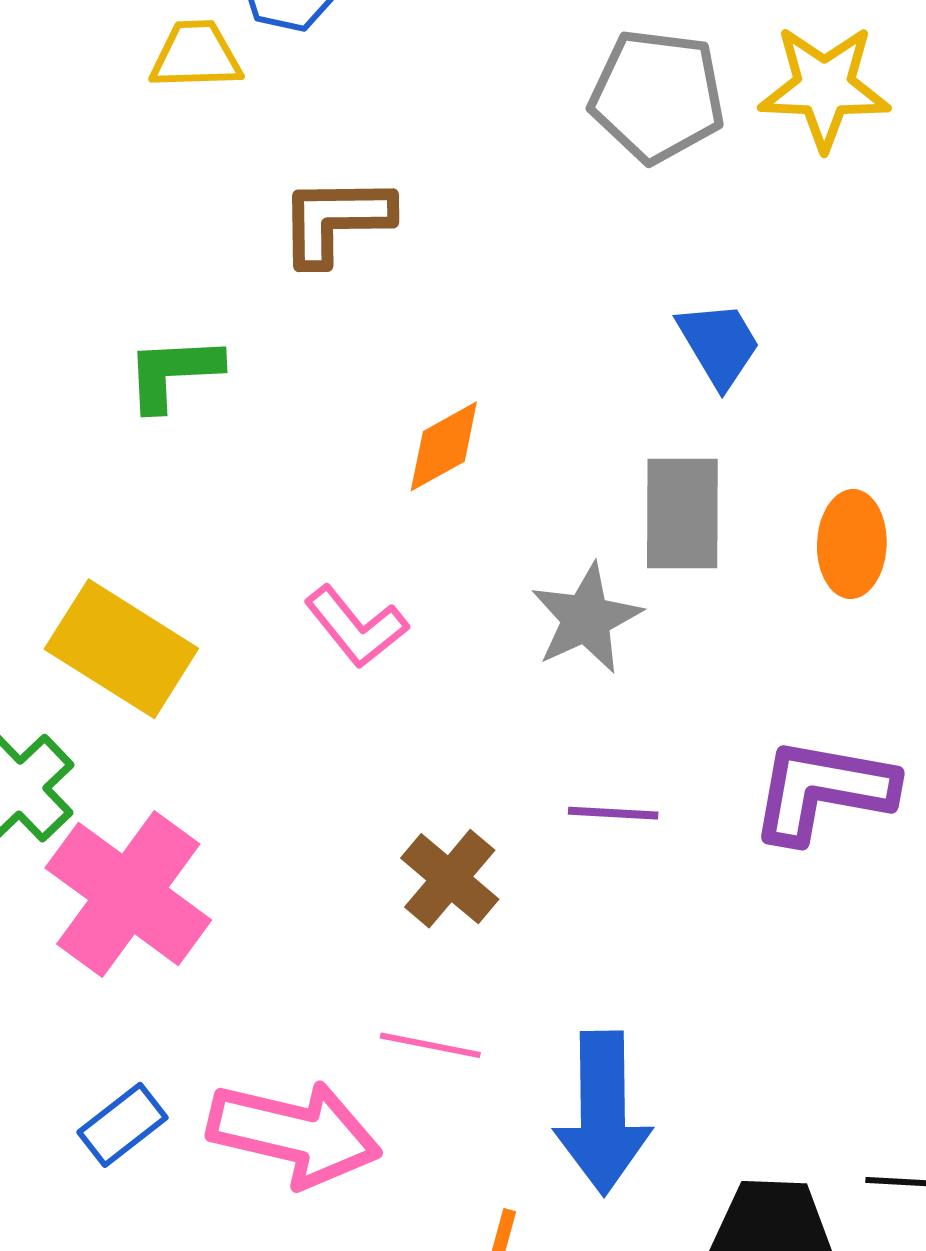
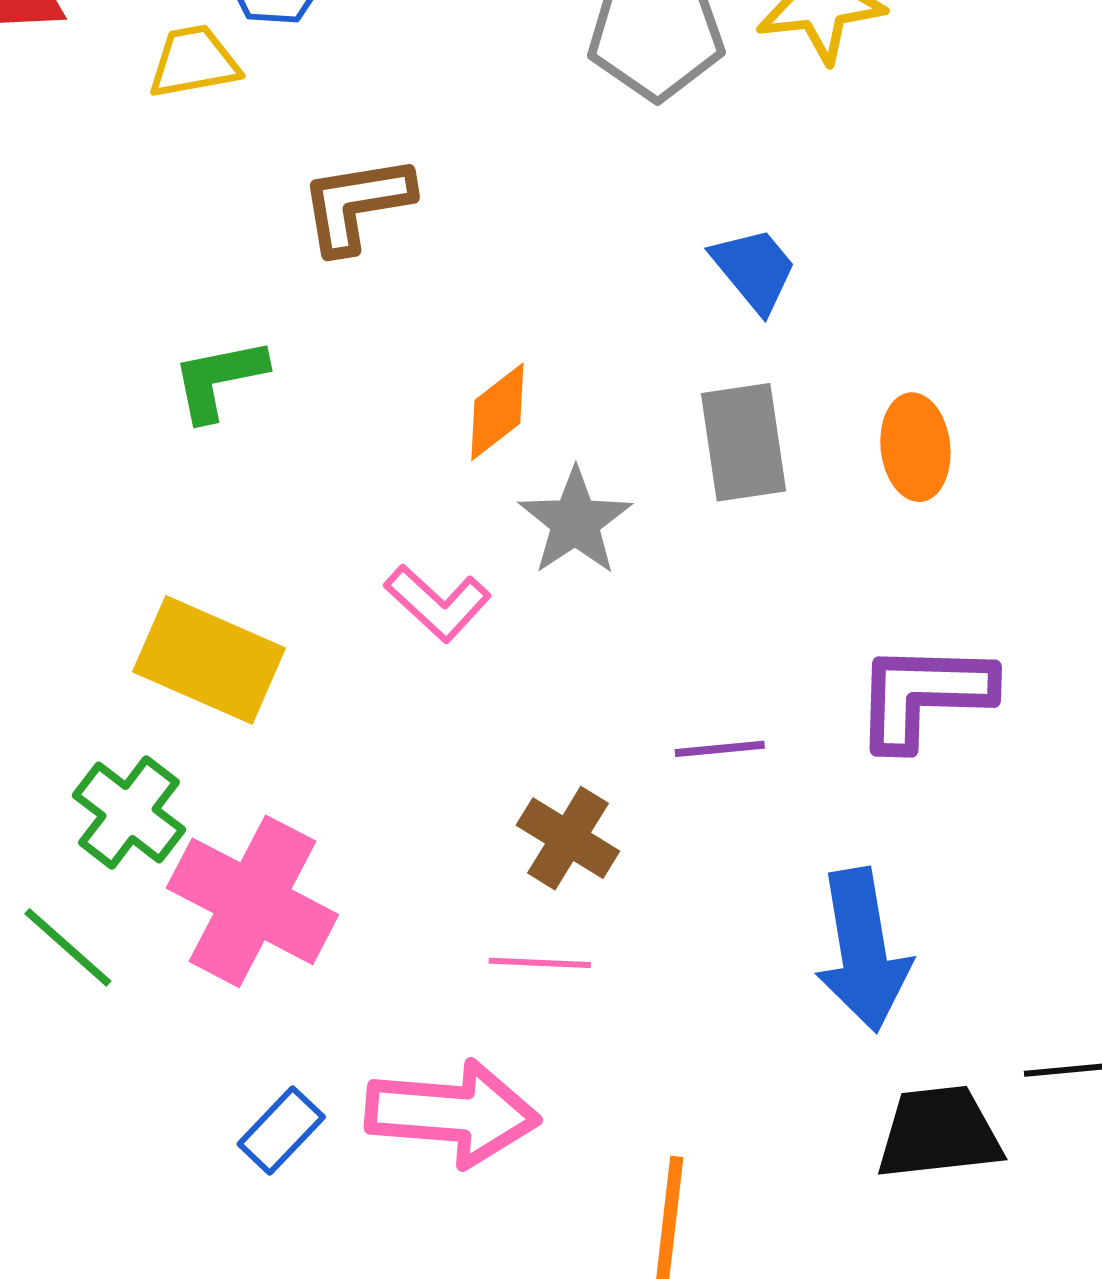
gray star: (586, 618) -> (575, 522), moved
pink line: (430, 1045) -> (540, 963), moved
blue arrow: (603, 1113) -> (863, 950), moved

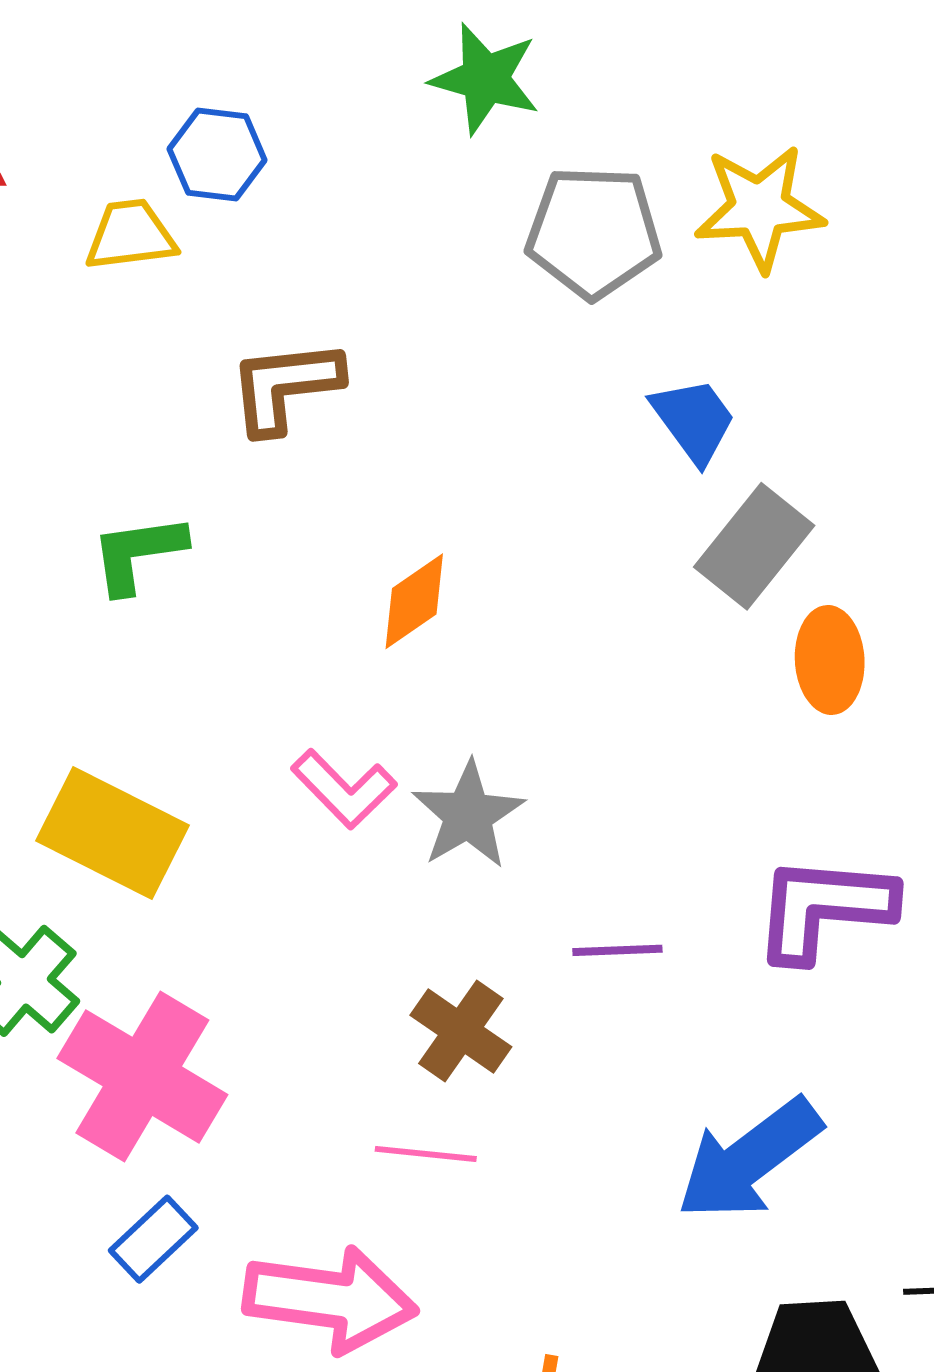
blue trapezoid: (754, 269) -> (694, 420), moved
gray rectangle: (743, 442) -> (754, 546), moved, turned 44
gray star: (575, 522) -> (468, 815), moved
blue arrow: (863, 950) -> (749, 1159), turned 59
blue rectangle: (281, 1131) -> (153, 1239), moved

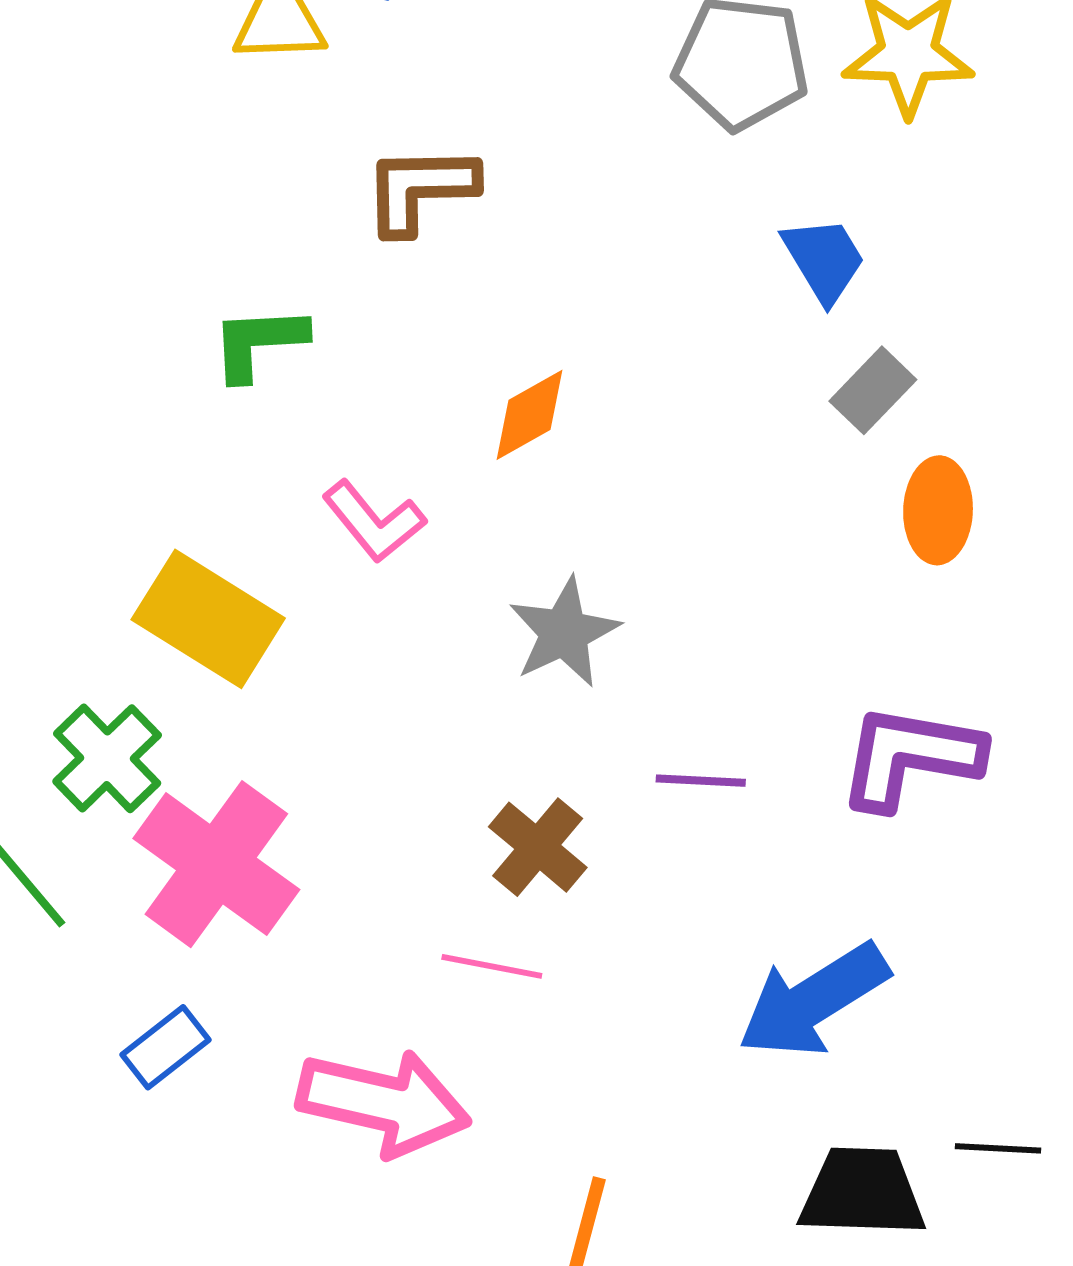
gray rectangle: (754, 546) -> (873, 390), size x0.7
pink L-shape: (344, 789) -> (374, 521), moved
blue rectangle: (153, 1239) -> (165, 1047), moved

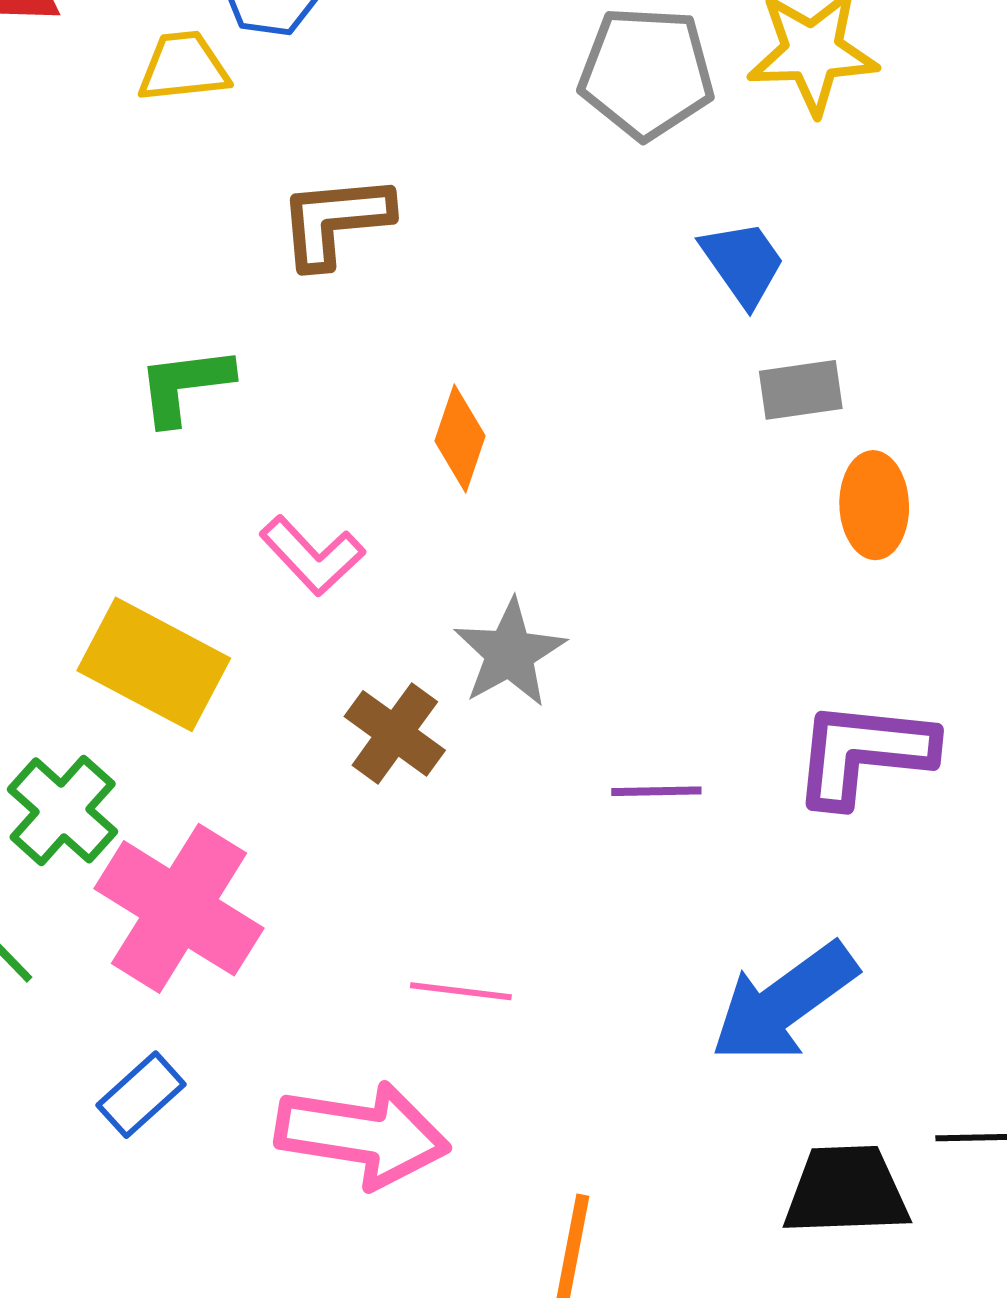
gray rectangle: (873, 390) -> (801, 390), turned 42
orange diamond: (529, 415) -> (460, 438), turned -38
brown cross: (538, 847) -> (395, 733), moved

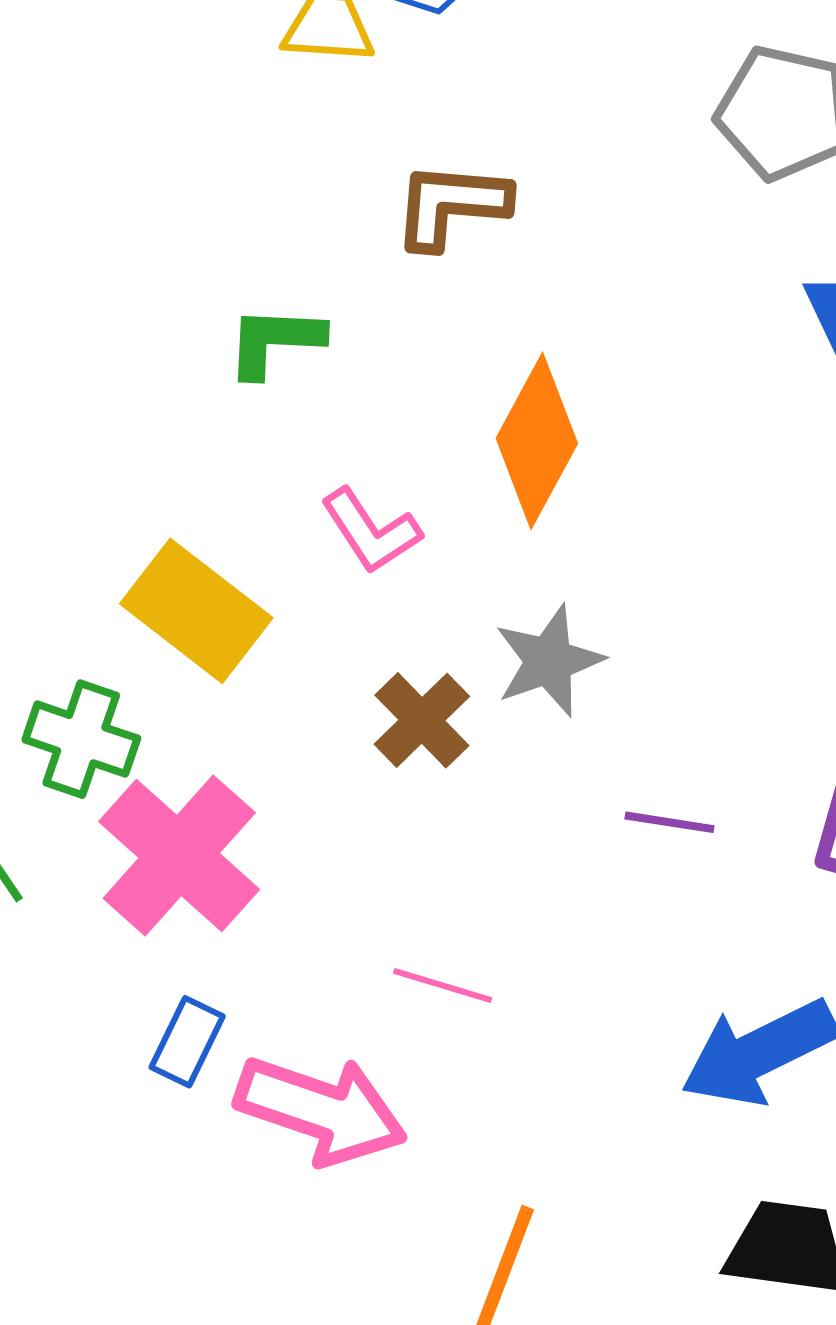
orange diamond: (460, 438) -> (537, 441), size x1.6
green cross: (63, 810) -> (81, 739), turned -33
blue rectangle: (141, 1095) -> (187, 1042), moved, turned -32

